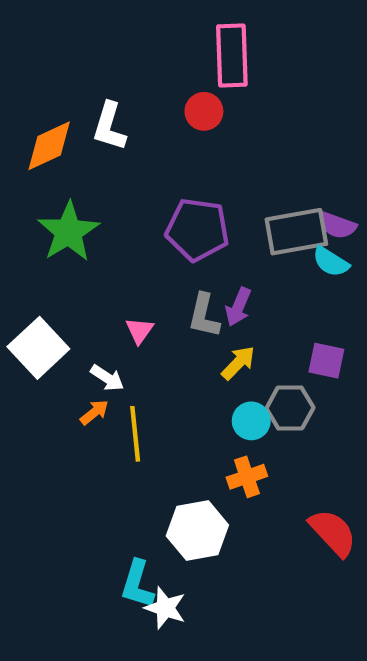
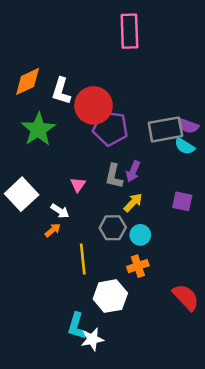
red circle: (204, 111) -> (94, 105), moved, size x1.8
white L-shape: (109, 126) -> (61, 91), moved
gray hexagon: (290, 408) -> (113, 228), moved
yellow line: (135, 434) -> (83, 259), moved
white star: (165, 608) -> (92, 339), turned -30

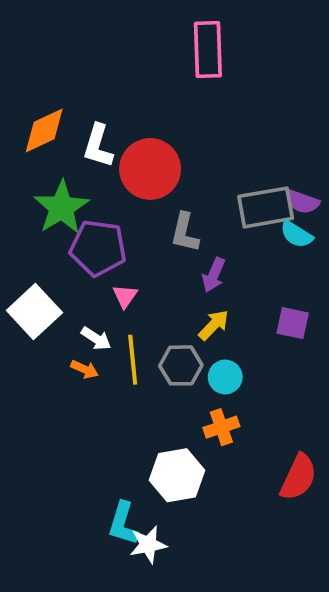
purple pentagon: (110, 128) -> (98, 248), moved
gray L-shape: (114, 176) -> (185, 233), moved
orange arrow: (53, 230) -> (85, 369), turned 63
yellow line: (83, 259) -> (133, 360), moved
red semicircle: (186, 297) -> (298, 477), turned 68

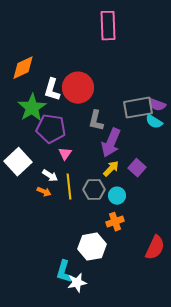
white L-shape: (98, 146) -> (52, 90), moved
purple arrow: (214, 275) -> (111, 143), size x1.6
purple square: (293, 323) -> (137, 168), moved, turned 30

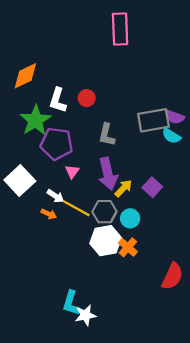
red circle: (78, 88) -> (87, 98), size x0.5
purple arrow: (111, 143) -> (108, 174), moved, turned -36
yellow line: (69, 187) -> (77, 208), turned -55
orange cross: (115, 222) -> (128, 247), turned -30
white hexagon: (92, 247) -> (106, 241), moved

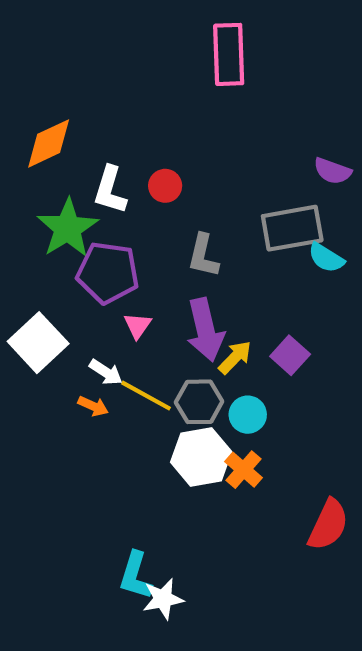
purple semicircle: (175, 117) -> (332, 171), moved

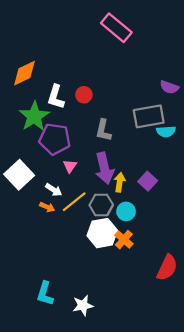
pink rectangle: (229, 54) -> (116, 28), turned -48
cyan semicircle: (326, 258) -> (166, 131), turned -36
yellow arrow: (235, 357) -> (120, 182), turned -36
yellow line: (146, 396) -> (74, 202), turned -68
cyan L-shape: (135, 576) -> (45, 294), moved

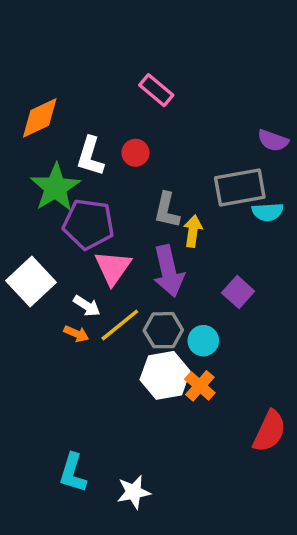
pink rectangle: (116, 28) -> (156, 90), moved, size x0.7
pink triangle: (70, 166) -> (113, 268), size x1.6
yellow arrow: (120, 182) -> (193, 231), moved

